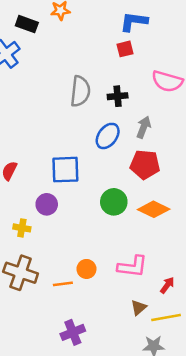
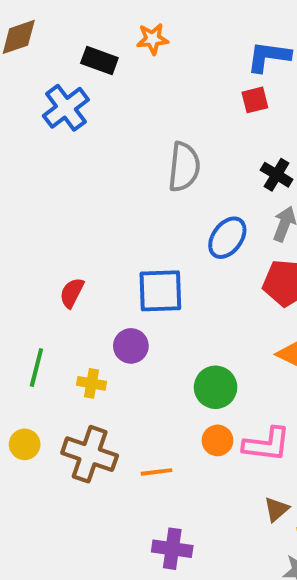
black cross: (118, 96) -> (277, 175), moved, turned 36
green circle: (114, 202) -> (216, 387), moved
orange circle: (86, 269) -> (217, 440), moved
purple cross: (73, 332) -> (172, 549), turned 30

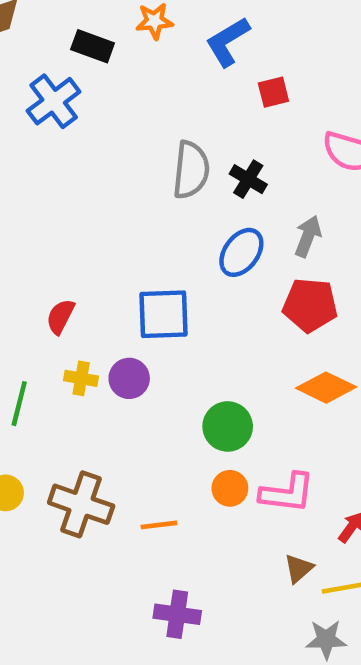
blue L-shape: (269, 57) -> (228, 42), moved, turned -39
black cross: (277, 175) -> (248, 179), moved
yellow cross: (92, 383) -> (81, 378), moved

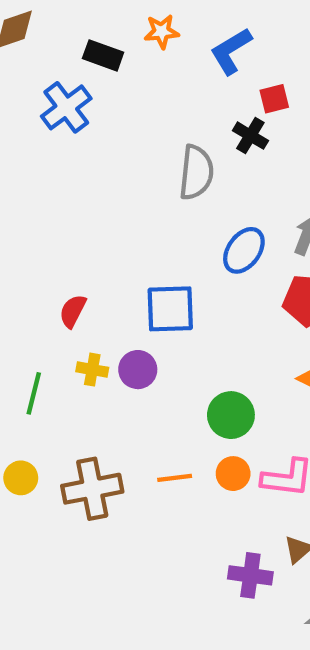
black cross: (248, 179) -> (250, 136), moved
brown cross: (81, 504) -> (92, 489), turned -30
orange line: (159, 525) -> (175, 478), moved
purple cross: (177, 614) -> (250, 575), moved

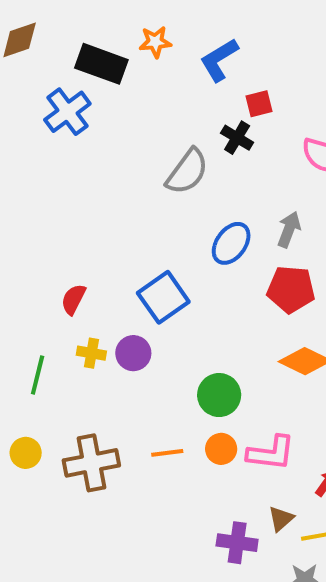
black rectangle: (103, 55) -> (101, 64), size x1.4
gray semicircle: (196, 172) -> (187, 172), turned 30
blue square: (170, 309) -> (163, 297), turned -33

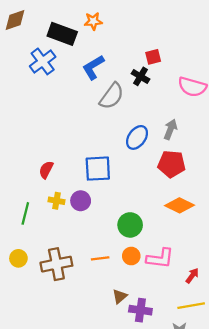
blue L-shape: (219, 60) -> (93, 67), moved
blue square: (163, 297) -> (98, 169), turned 32
brown triangle: (281, 519) -> (120, 296), moved

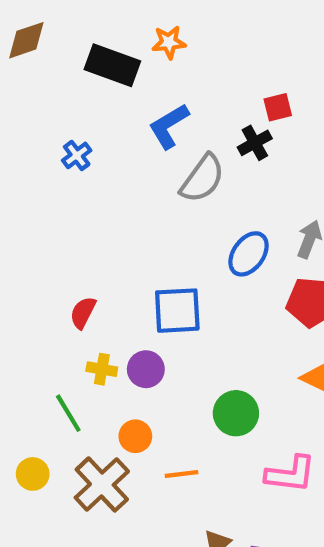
blue cross: (43, 61) -> (77, 155), moved, size x0.6
black cross: (140, 76) -> (255, 143), turned 30
green line: (25, 213) -> (68, 413), moved, turned -45
orange circle: (131, 256) -> (135, 436), moved
brown cross: (56, 264) -> (102, 484), turned -32

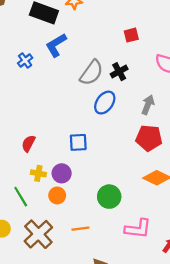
blue L-shape: (169, 126) -> (56, 45), moved
black cross: (255, 143) -> (119, 72), moved
blue ellipse: (249, 254) -> (105, 103), moved
blue square: (177, 311) -> (78, 142), size x0.7
orange circle: (135, 436) -> (57, 195), moved

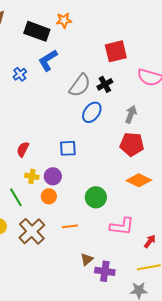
red square: (131, 35) -> (116, 51), size x1.6

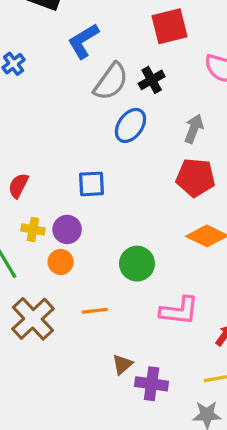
blue L-shape: (48, 60) -> (83, 41), moved

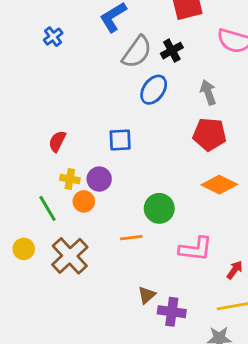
gray arrow: (194, 129) -> (208, 92), turned -40
orange circle: (61, 262) -> (84, 201), moved
orange line: (95, 311) -> (131, 238), moved

